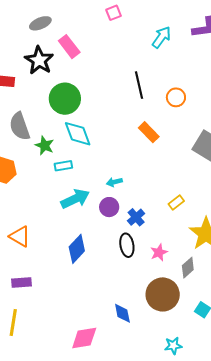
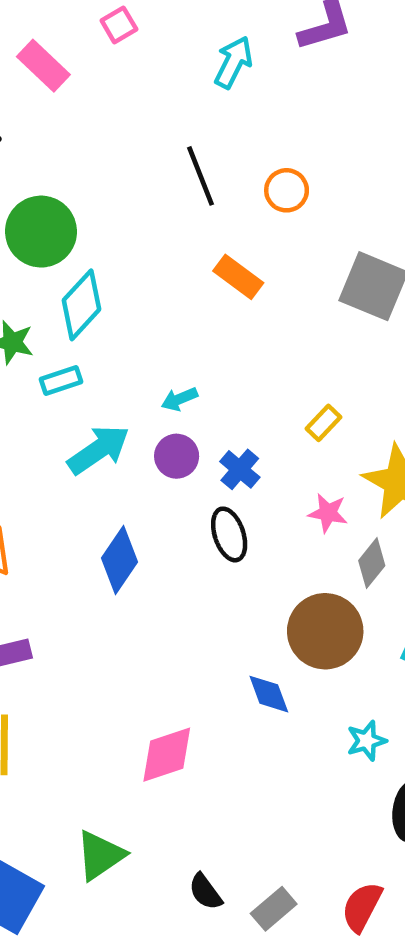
pink rectangle: (69, 47) -> (43, 66), moved
cyan diamond: (78, 134) -> (81, 305), turned 72
pink star: (159, 252) -> (328, 513), moved, turned -30
blue diamond: (122, 313) -> (269, 694), moved

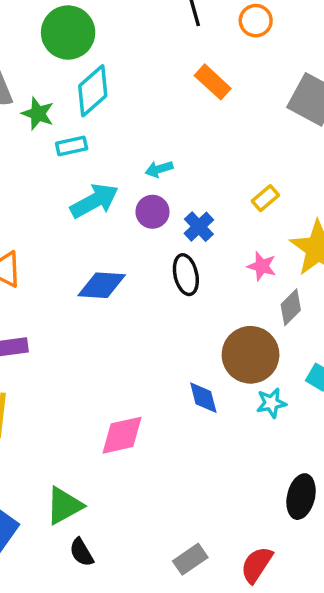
blue diamond: (120, 560) -> (102, 285), turned 54
cyan star: (366, 741) -> (271, 403), moved
black semicircle: (205, 892) -> (82, 552), moved

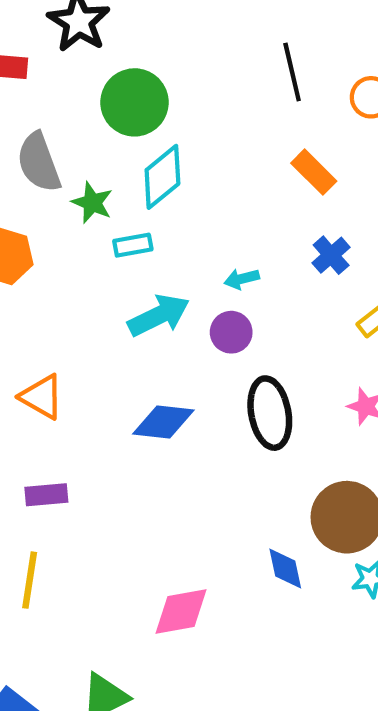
blue cross: (199, 227) -> (331, 255), moved
black ellipse: (186, 275) -> (270, 413), size x1.4

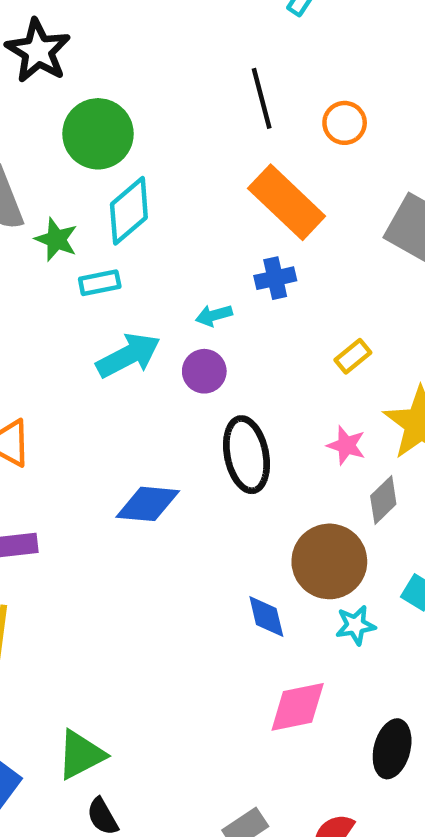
orange rectangle: (314, 172) -> (287, 202), size x1.6
blue cross: (331, 255) -> (275, 278), moved, turned 30
blue diamond: (163, 422) -> (148, 504), moved
pink diamond: (181, 612) -> (298, 707), moved

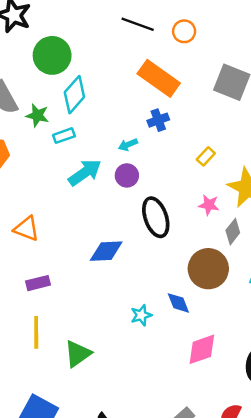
black line: (262, 98) -> (138, 24), turned -48
cyan star: (355, 625) -> (141, 315), moved
green triangle: (81, 755) -> (78, 354), moved

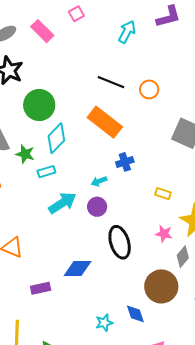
orange rectangle: (159, 78) -> (105, 122), moved
yellow rectangle: (206, 156) -> (163, 194), turned 63
purple rectangle: (38, 283) -> (41, 288), moved

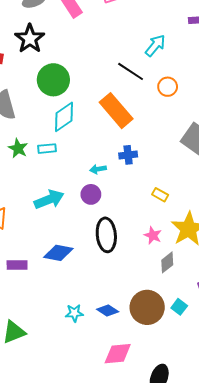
cyan arrow: (127, 32) -> (155, 45), moved
green star: (25, 154) -> (18, 148), moved
cyan arrow: (62, 203) -> (49, 199), moved
brown circle: (161, 286) -> (147, 307), moved
blue diamond: (135, 314) -> (108, 310), turned -50

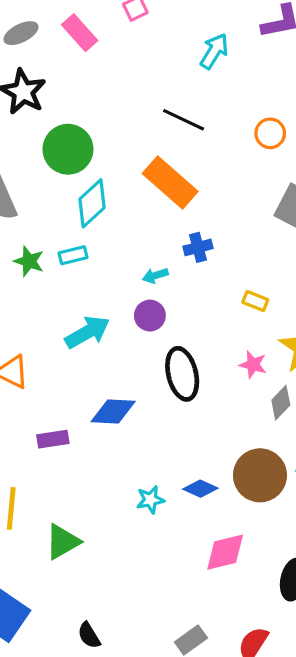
cyan arrow: (155, 45) -> (214, 51), moved
orange circle: (168, 87) -> (270, 133), moved

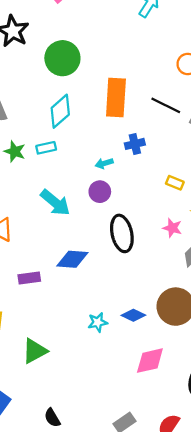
black line: (184, 120) -> (166, 105), moved
green circle: (68, 149) -> (62, 58), moved
orange rectangle: (170, 182) -> (116, 97), turned 51
cyan arrow: (87, 332) -> (55, 203), turned 68

